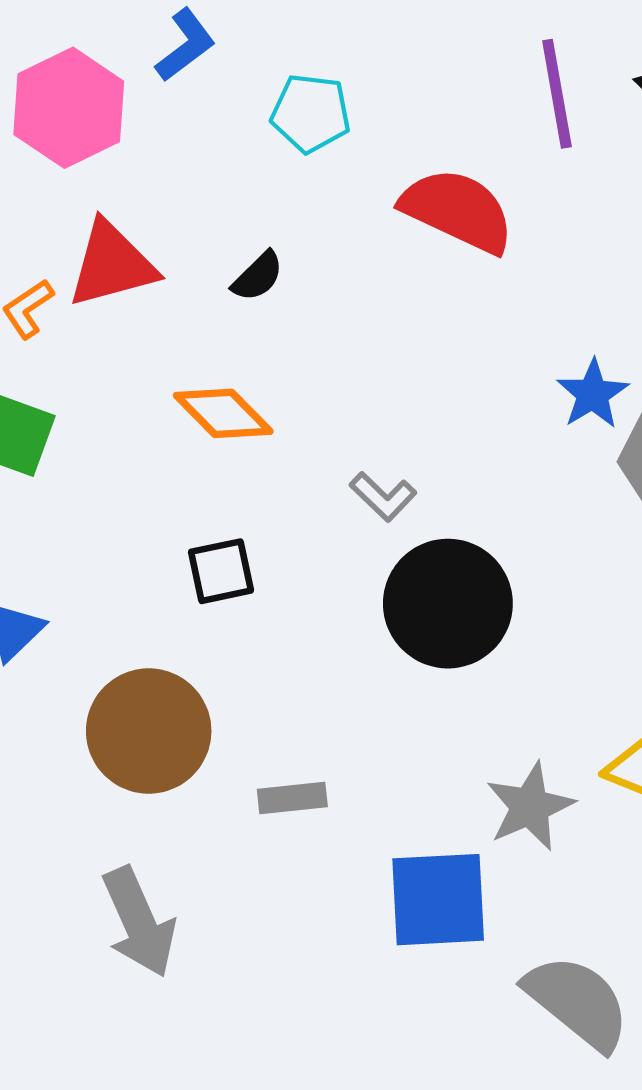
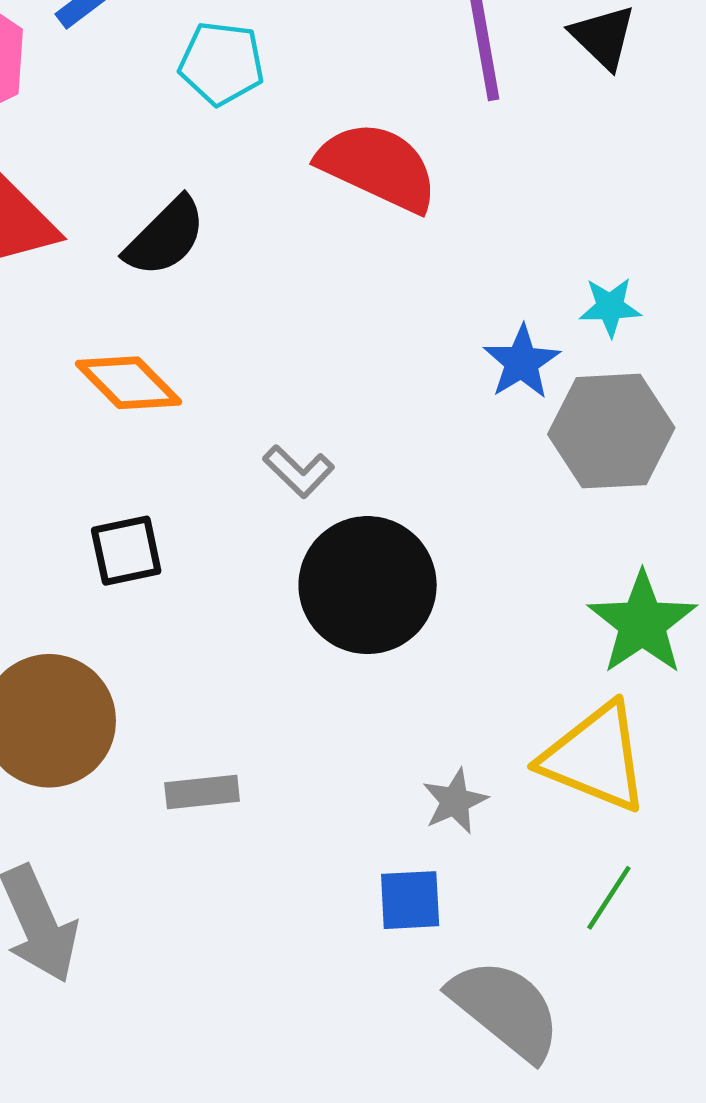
black semicircle: (258, 276) -> (165, 237), size x1.5
gray star: (530, 807) -> (455, 801), size x0.7
blue square: (438, 900) -> (410, 900), moved, size x0.6

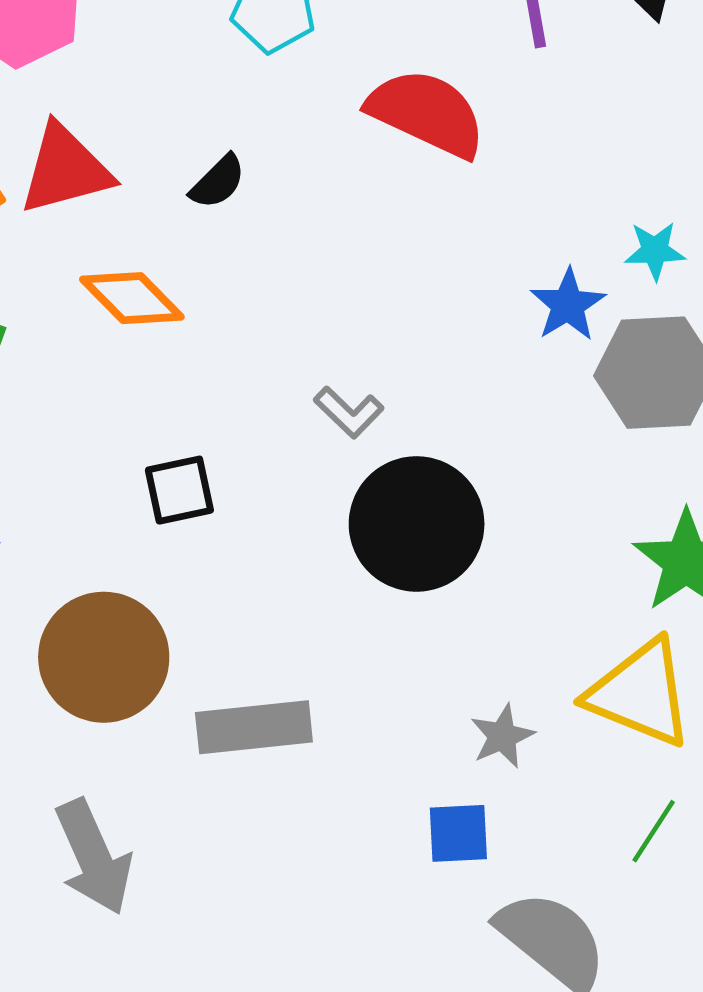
black semicircle: (165, 237) -> (218, 182), size x0.7
orange diamond: (128, 383) -> (132, 298), moved
gray rectangle: (202, 792) -> (254, 727), size x1.6

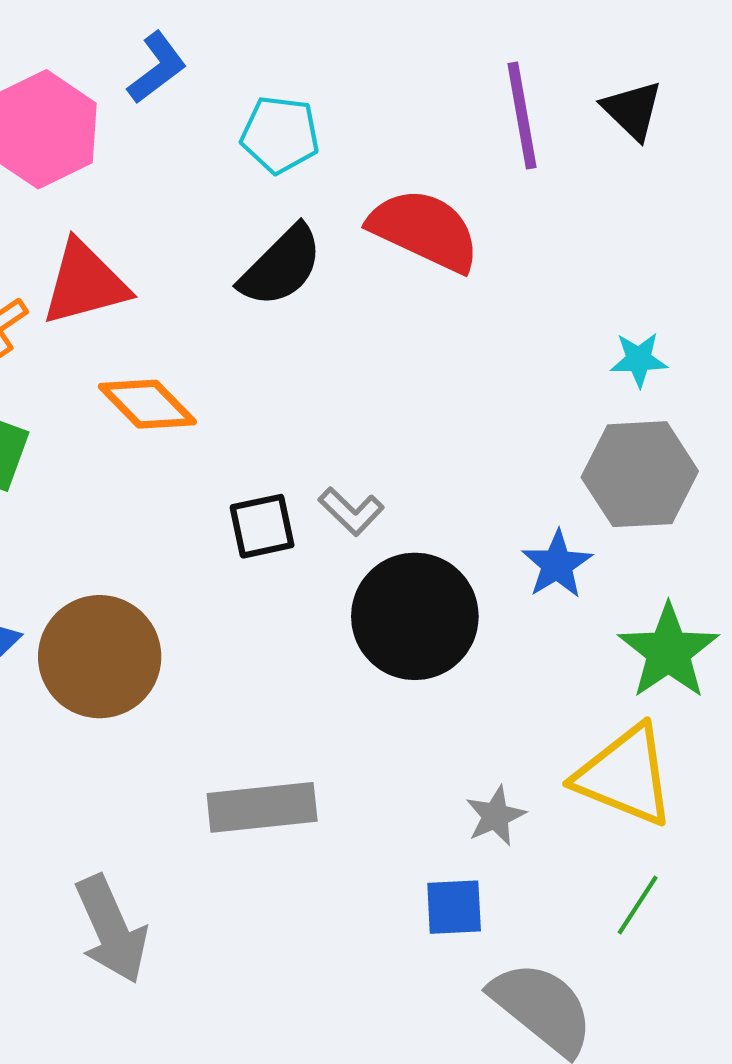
black semicircle: (218, 182) -> (281, 266), moved, size x1.6
blue star: (568, 305) -> (557, 564), moved
black square: (179, 490) -> (262, 526), moved
brown circle: (104, 657) -> (100, 657), moved

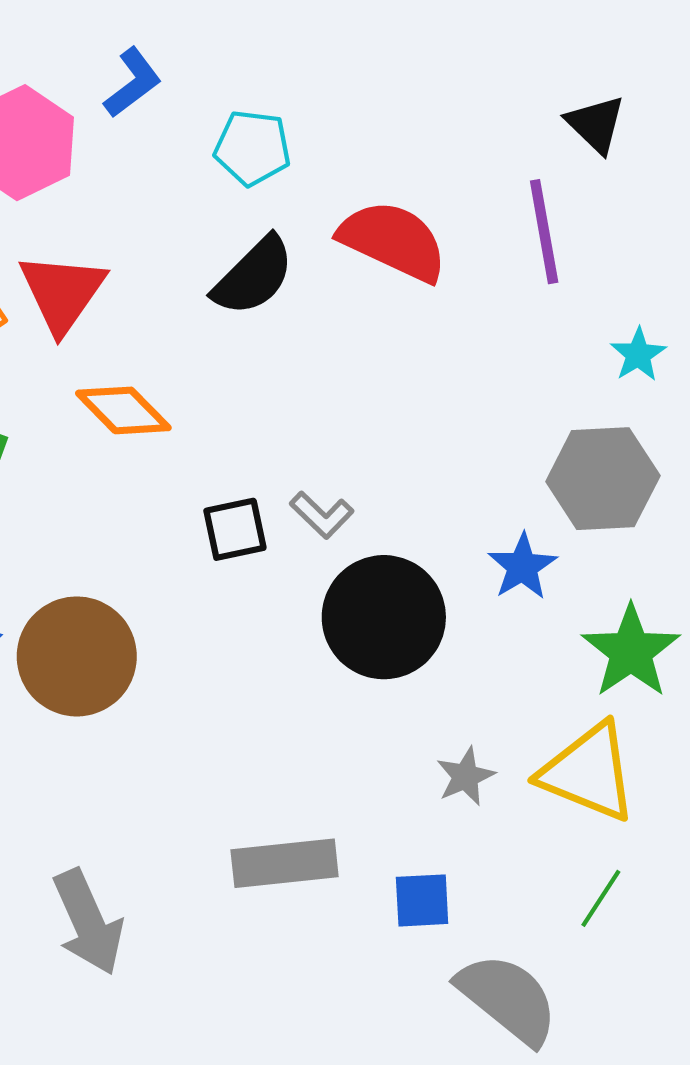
purple line: (522, 115) -> (544, 232), moved
red triangle: (85, 283) -> (62, 293), turned -40
cyan star: (639, 360) -> (638, 355), moved, turned -30
gray rectangle: (262, 807) -> (285, 863), moved
gray star: (495, 816) -> (465, 776), moved

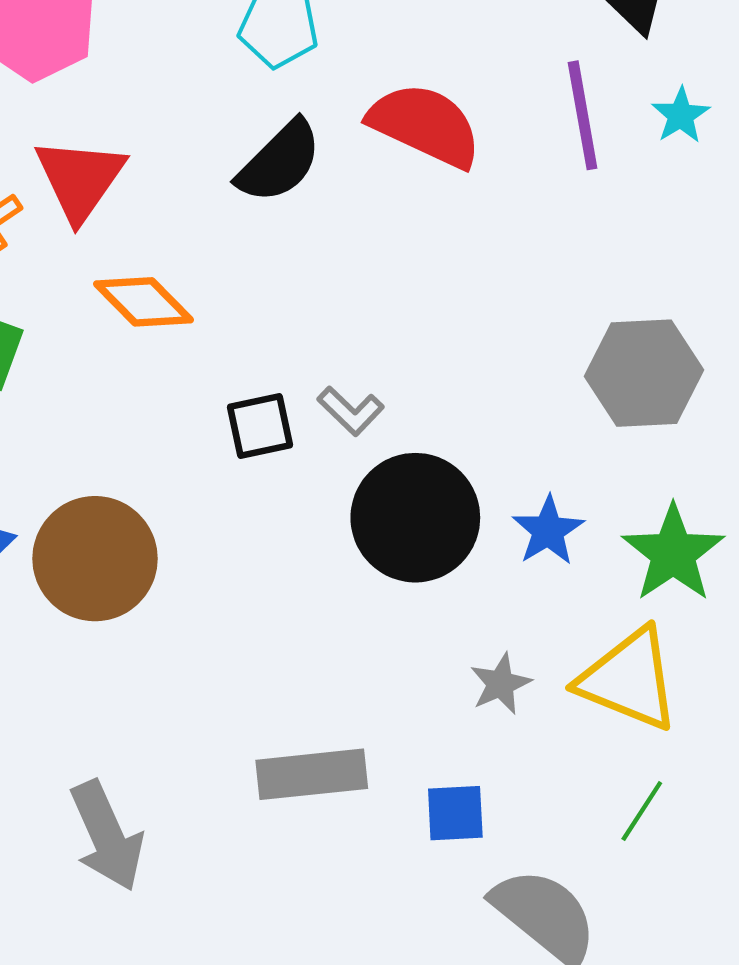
cyan star: (638, 355) -> (681, 115), moved
blue star: (522, 567) -> (548, 531), moved

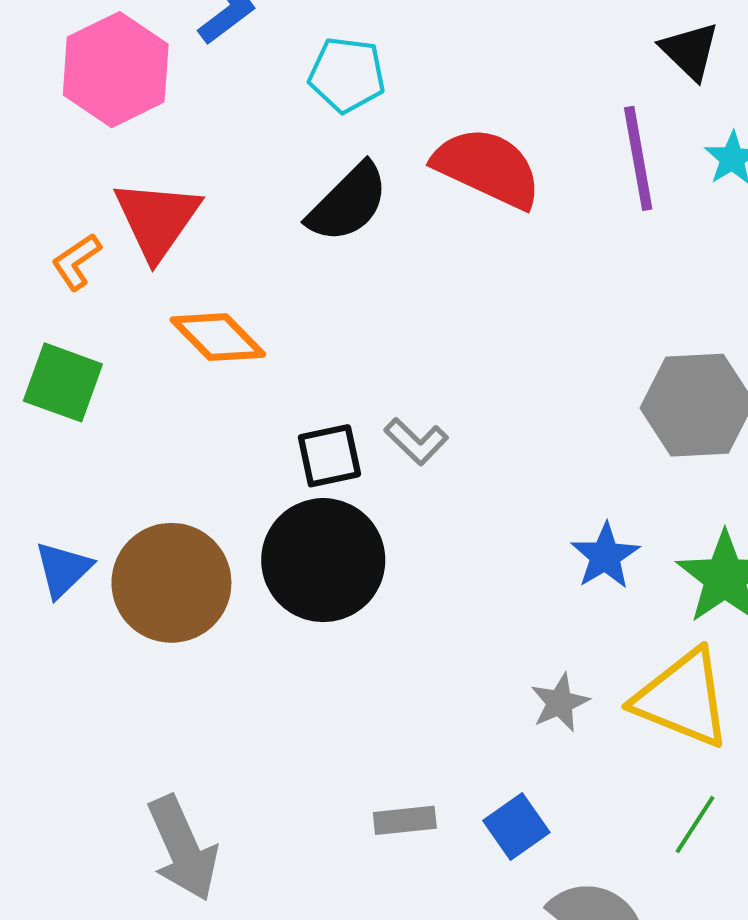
black circle: (415, 518) -> (323, 560), moved
gray rectangle: (312, 774) -> (405, 820), moved, size x0.6
blue square: (455, 813) -> (516, 827), turned -32

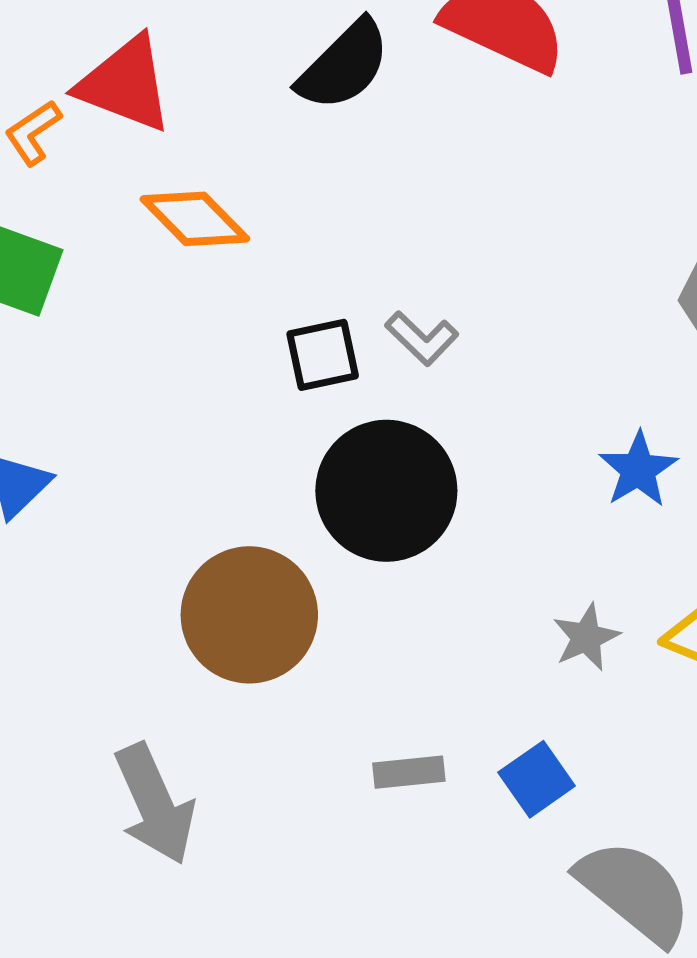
red triangle: (157, 219) -> (125, 84), turned -44
black circle: (323, 560) -> (386, 491), moved
brown circle: (171, 583) -> (249, 615), moved

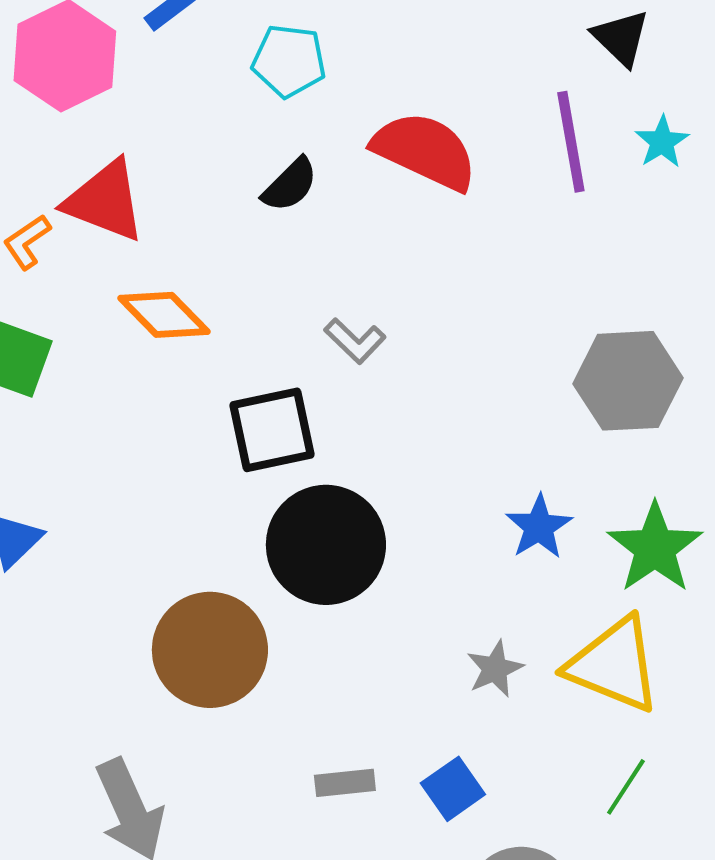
black semicircle: (344, 65) -> (290, 185), size x0.7
gray L-shape: (422, 338) -> (355, 341), moved
black square: (323, 355) -> (272, 430), size x1.4

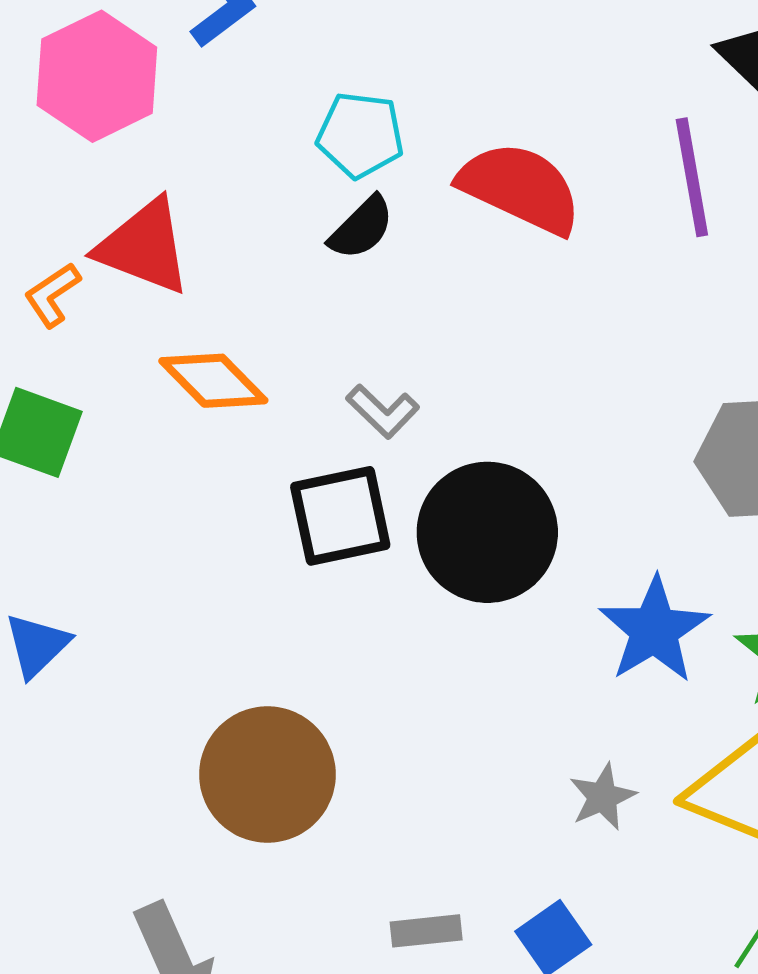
cyan pentagon: (289, 61) -> (360, 135), moved
gray L-shape: (355, 341) -> (383, 411), moved
blue star: (539, 527) -> (654, 630), size x1.4
black circle: (326, 545) -> (487, 532), moved

